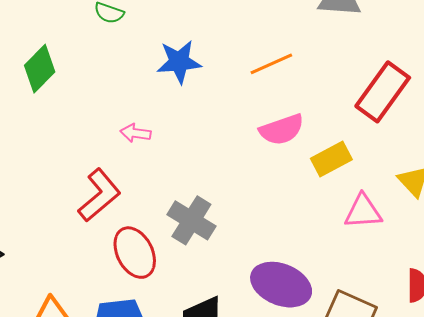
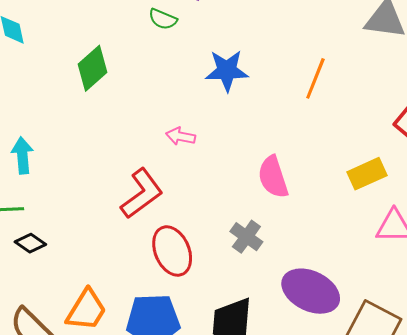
orange line: (271, 64) -> (315, 78), turned -48
pink semicircle: (282, 130) -> (273, 177), moved, turned 87
gray cross: (191, 220) -> (246, 237), moved, size x0.7

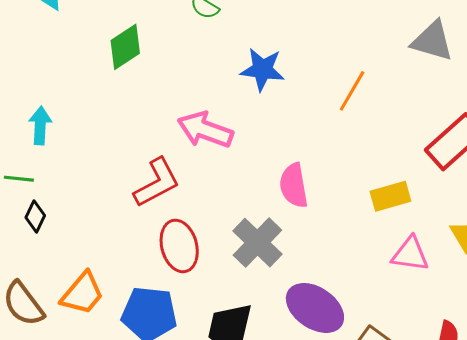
pink arrow: (181, 136) -> (205, 130), size x1.8
gray cross: (246, 237) -> (257, 243), size x1.5
black diamond: (30, 243) -> (35, 217), turned 72

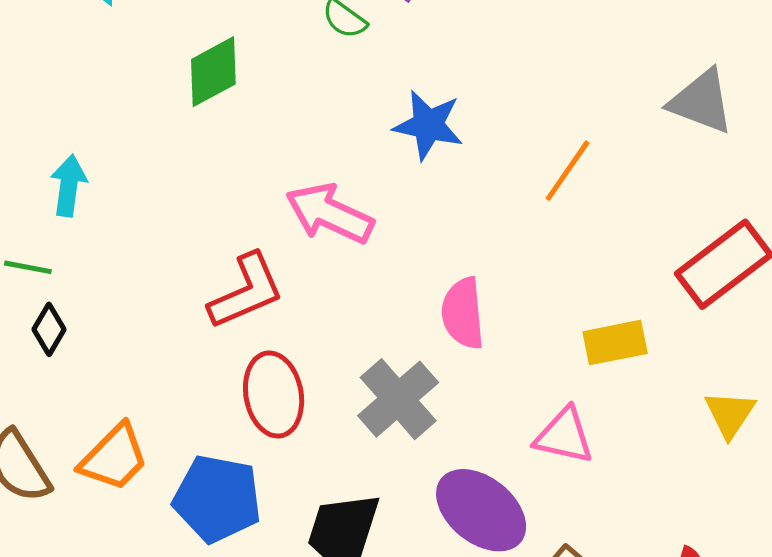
pink triangle: (410, 254) -> (564, 436), moved

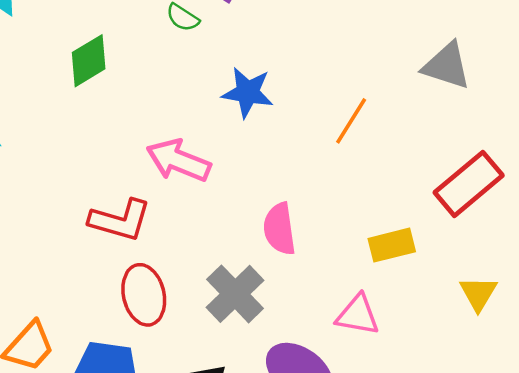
red L-shape: (246, 291) -> (120, 220), turned 42

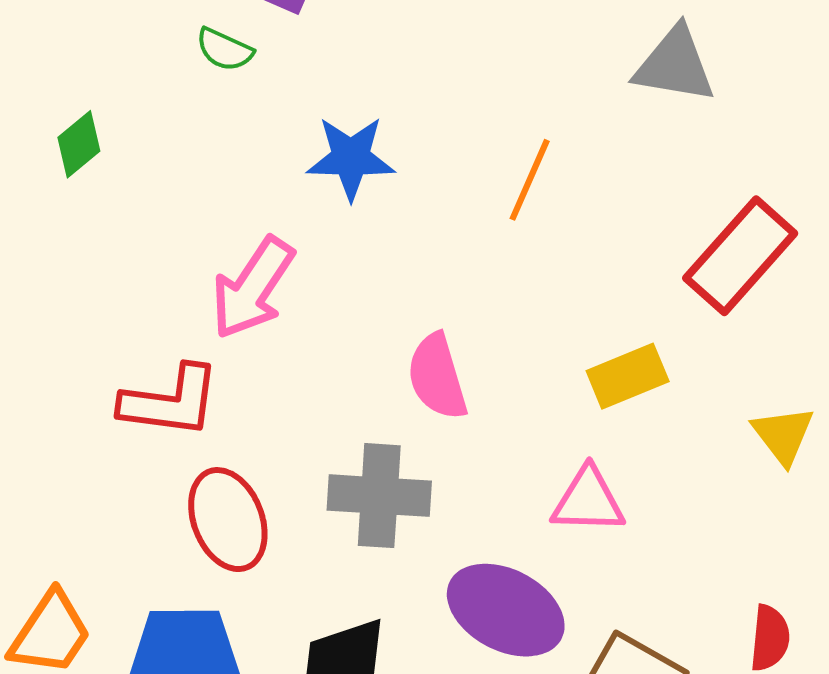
green diamond: (89, 61) -> (79, 144), size x0.7
pink arrow: (178, 161) -> (253, 288), turned -70
gray cross: (235, 294) -> (379, 496), turned -34

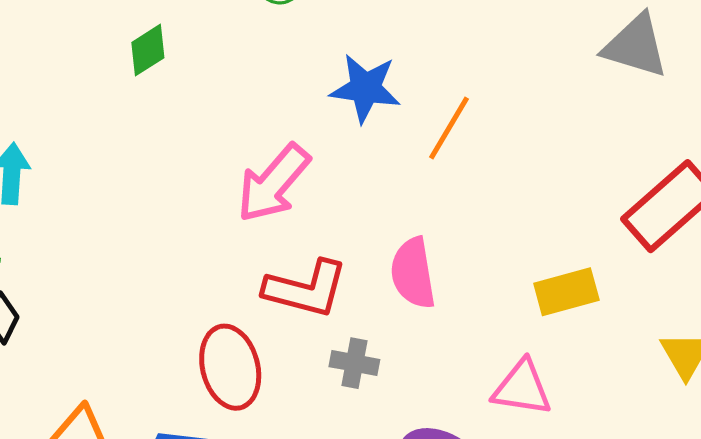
orange line: (530, 180) -> (449, 128), moved
red L-shape: (170, 401) -> (306, 289), moved
gray cross: (379, 496) -> (354, 363), size x0.6

